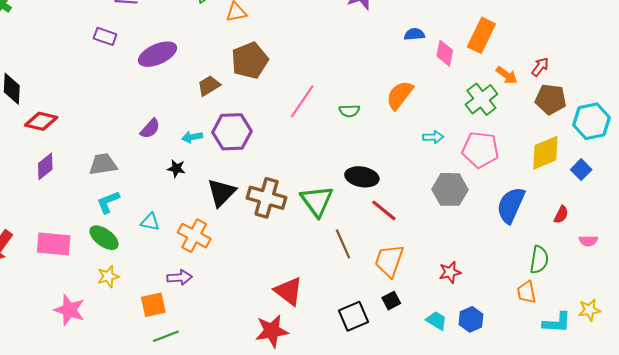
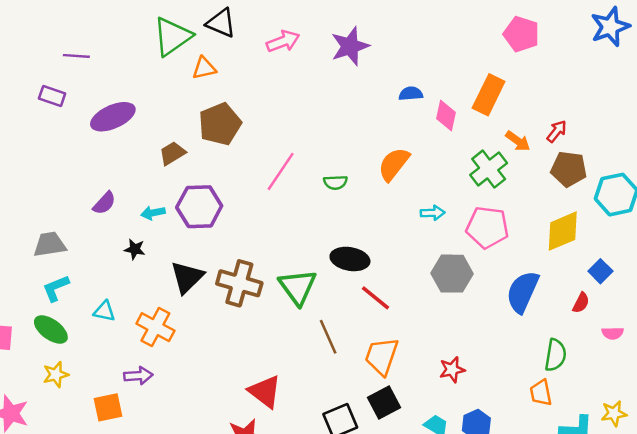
blue square: (581, 170) -> (600, 271), moved
black square: (391, 301) -> (384, 402), size x1.5

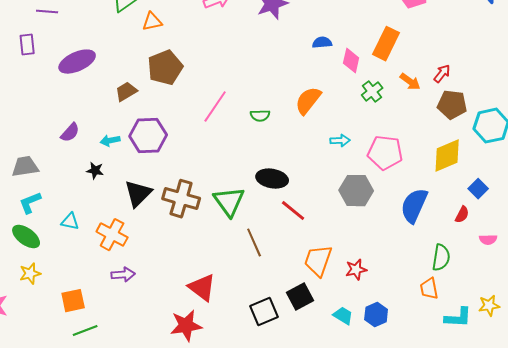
purple rectangle: (52, 96) -> (27, 45), turned 65
green cross: (489, 169) -> (372, 92), moved, size x0.7
orange trapezoid: (382, 356) -> (318, 261), moved
purple arrow: (138, 376) -> (123, 275), moved

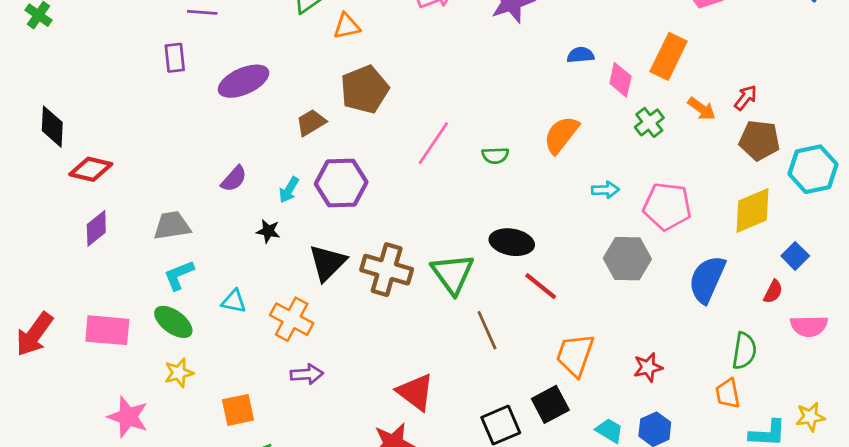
cyan arrow: (110, 141) -> (289, 190), turned -48
pink semicircle: (488, 240) -> (809, 326), size x1.5
red star: (356, 270) -> (648, 367), moved

